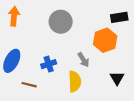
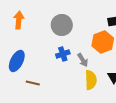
blue cross: (49, 64) -> (63, 54), moved
yellow semicircle: (75, 81) -> (91, 80), moved

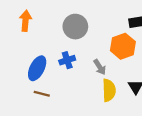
blue cross: (63, 54) -> (67, 60), moved
blue ellipse: (17, 61) -> (37, 68), moved

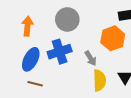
orange arrow: (26, 21) -> (27, 26), moved
blue cross: (67, 60) -> (60, 52), size x1.5

